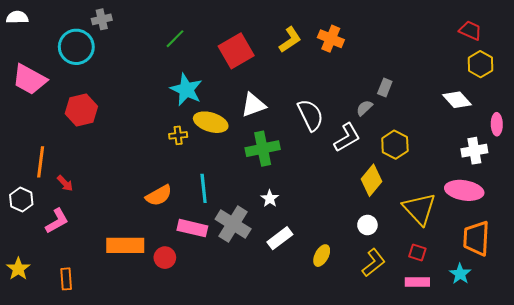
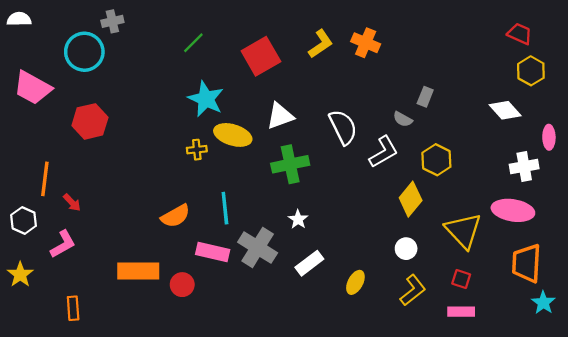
gray semicircle: (364, 108) -> (403, 119), turned -108
yellow star: (18, 269) -> (20, 274), moved
cyan star: (460, 274) -> (543, 303), moved

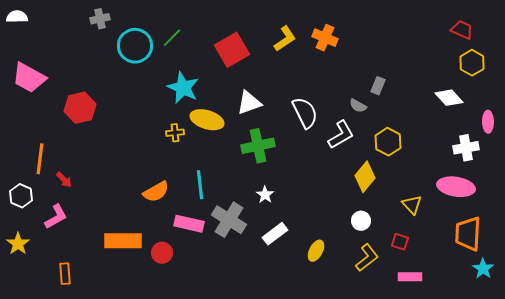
cyan circle: (84, 52) -> (135, 46), moved
yellow triangle: (463, 231) -> (412, 205), size x0.6
red square: (461, 279) -> (400, 242), moved

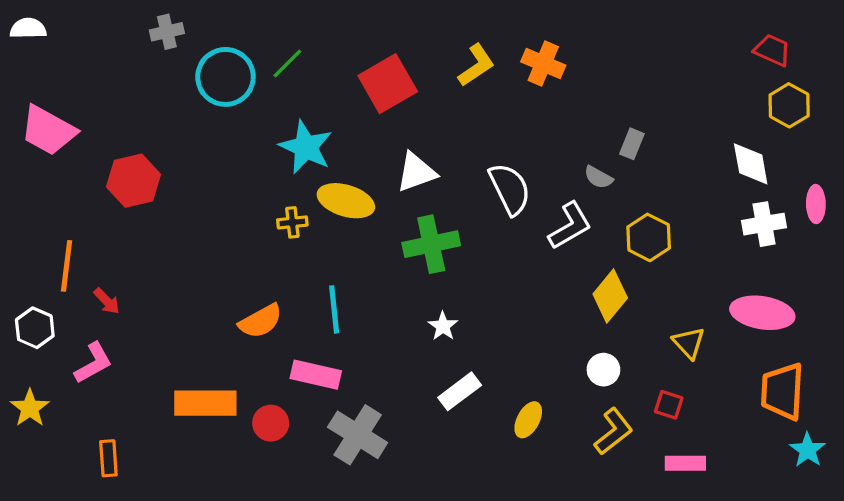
white diamond: (449, 98) -> (751, 164), turned 32
white cross: (466, 148) -> (764, 224), moved
gray cross: (229, 220) -> (358, 435), moved

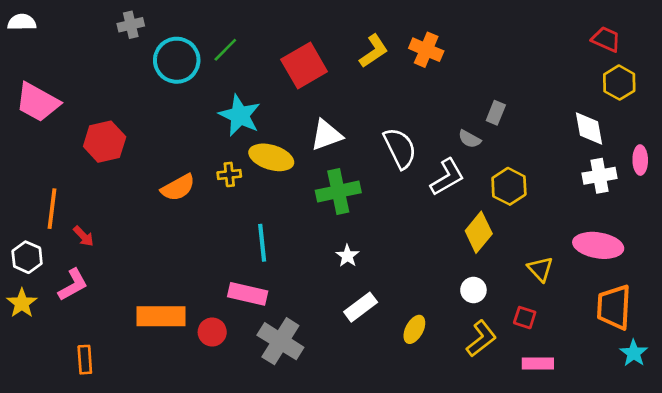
orange semicircle: (261, 321) -> (178, 188), moved
yellow star: (30, 408) -> (22, 303), moved

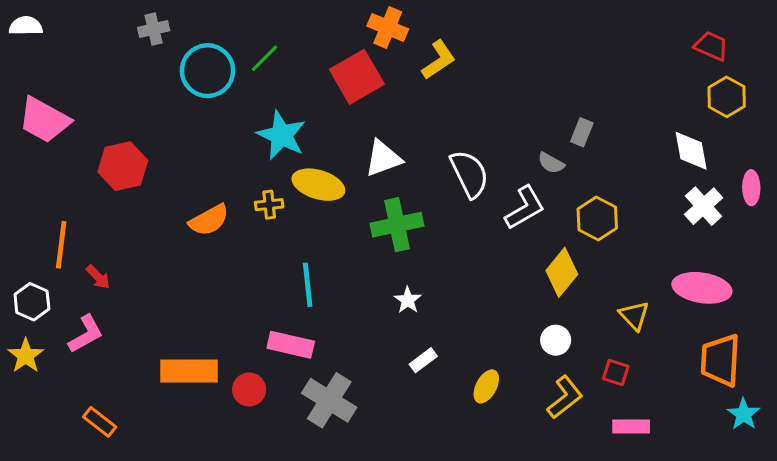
orange cross: (426, 50) -> (388, 27), moved
white cross: (600, 176) -> (704, 206), turned -32
white rectangle: (361, 307) -> (423, 360), size x0.7
orange rectangle: (85, 360) -> (100, 422), turned -48

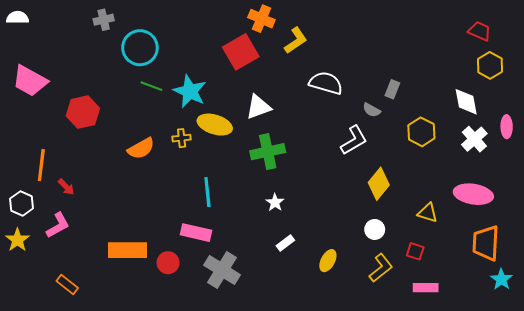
green line: (264, 58) -> (151, 86), moved, turned 65
white semicircle: (469, 174) -> (326, 83), moved, turned -48
yellow hexagon: (597, 219) -> (421, 132), moved
yellow triangle: (634, 316) -> (428, 213), turned -30

